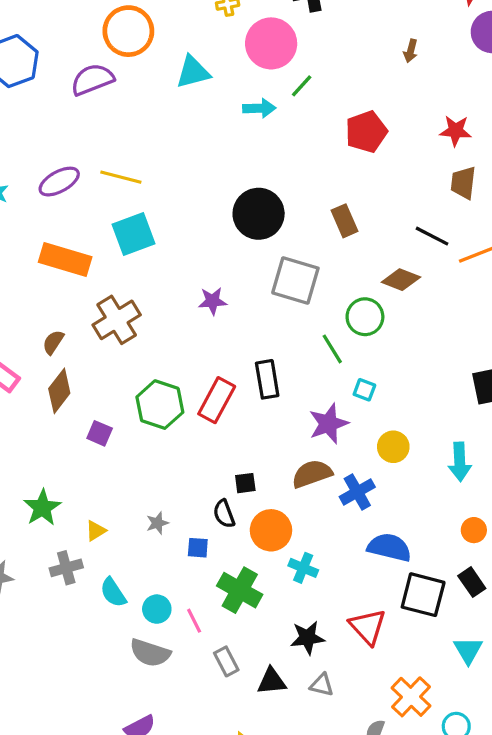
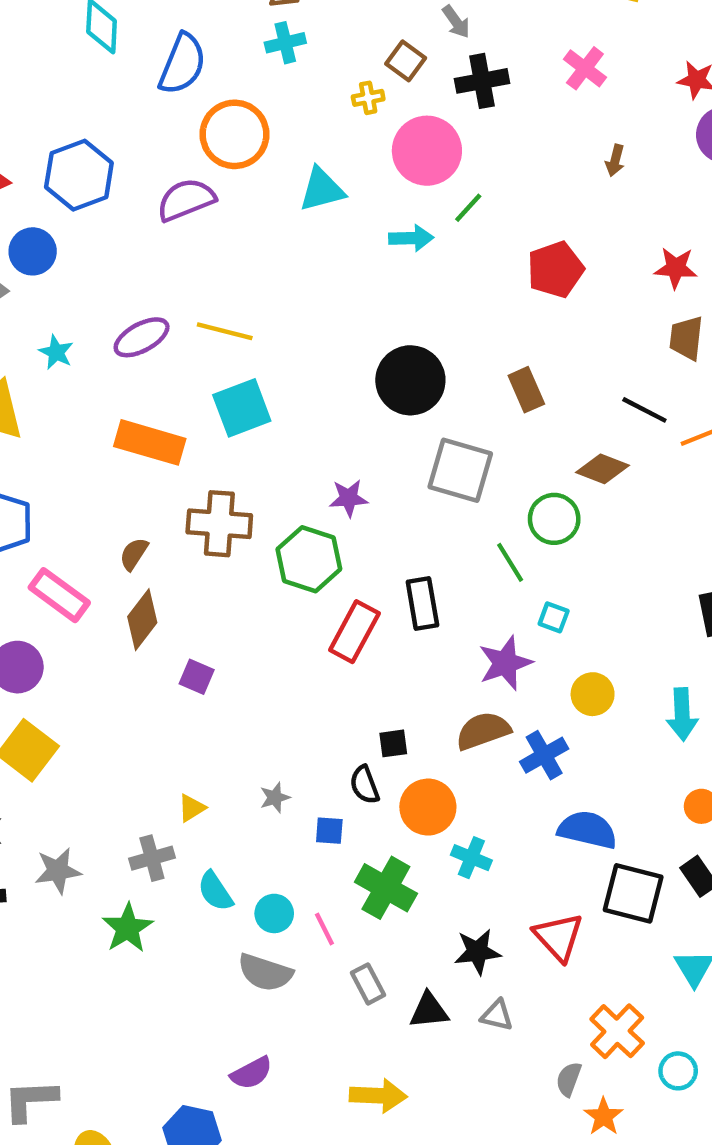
brown cross: (117, 320) -> (219, 524), turned 36
green hexagon: (160, 405) -> (309, 559), moved
green star: (42, 508) -> (128, 928), moved

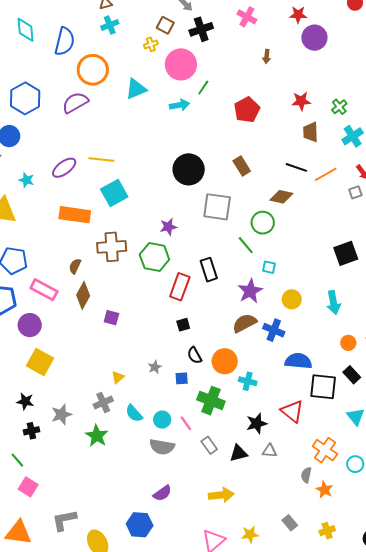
black square: (393, 743) -> (183, 325), moved
blue cross: (544, 755) -> (274, 330), turned -30

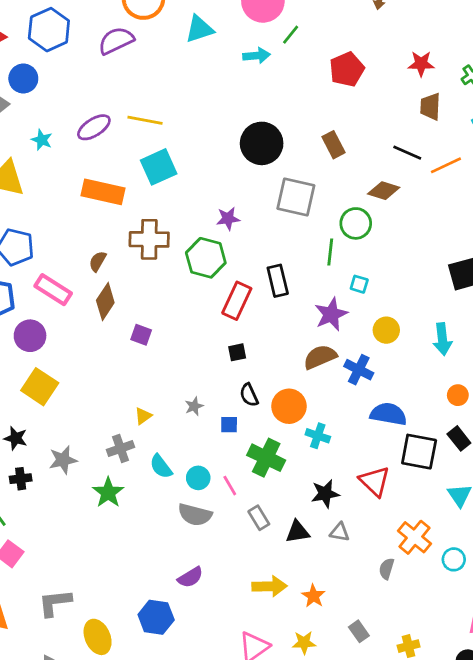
green line: (246, 245) -> (330, 252), turned 42
orange star: (324, 490) -> (313, 596), moved

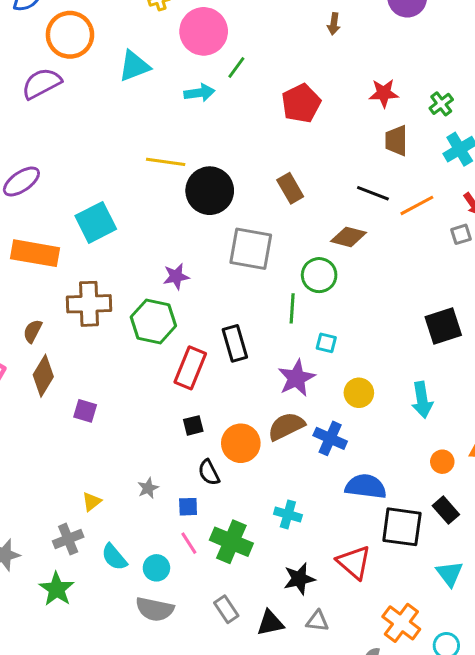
yellow line: (145, 120) -> (166, 162), moved
orange circle: (289, 406) -> (241, 443), moved
pink line: (230, 486) -> (189, 543), moved

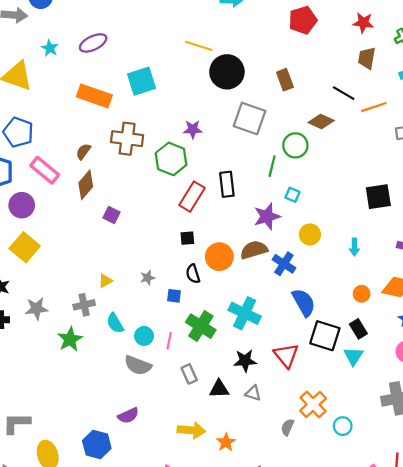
cyan arrow: (422, 400) -> (354, 247), size x0.7
blue semicircle: (366, 486) -> (304, 302), turned 44
cyan cross: (288, 514) -> (245, 313), size x1.6
pink line: (189, 543) -> (169, 341), moved, turned 35
cyan triangle: (449, 574) -> (353, 356), moved

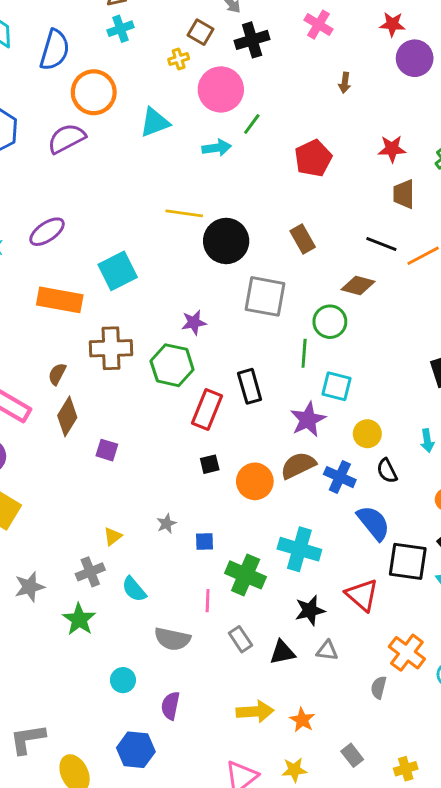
cyan square: (292, 195) -> (336, 386), size x1.5
black semicircle: (193, 274) -> (387, 471), moved
cyan circle: (144, 336) -> (123, 680), moved
purple semicircle: (128, 416) -> (170, 706), turned 135

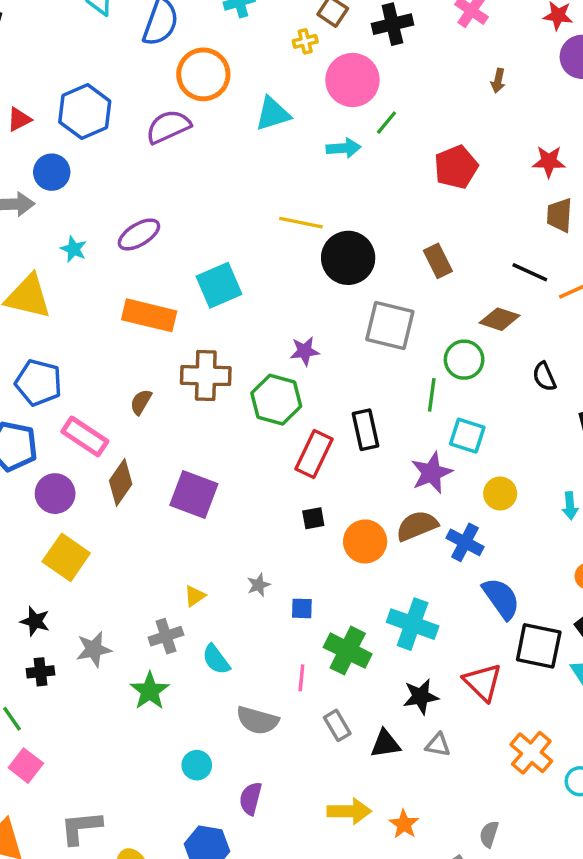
brown diamond: (67, 416) -> (121, 482), moved
purple square: (107, 450) -> (194, 495), size x1.8
black semicircle: (387, 471) -> (544, 377), moved
gray semicircle: (379, 687) -> (489, 834), moved

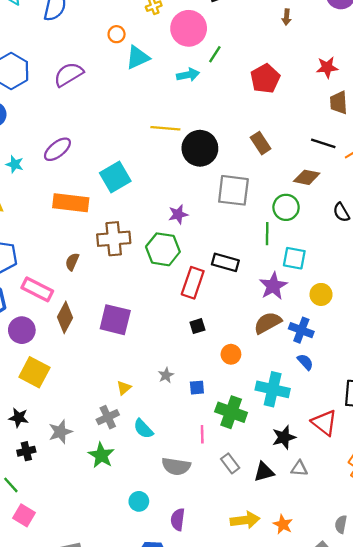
orange circle: (203, 74) -> (117, 34), moved, size x0.5
black rectangle: (365, 430) -> (225, 262), turned -55
orange circle: (365, 541) -> (231, 354), moved, size x0.7
blue semicircle: (501, 598) -> (305, 362), moved, size x0.6

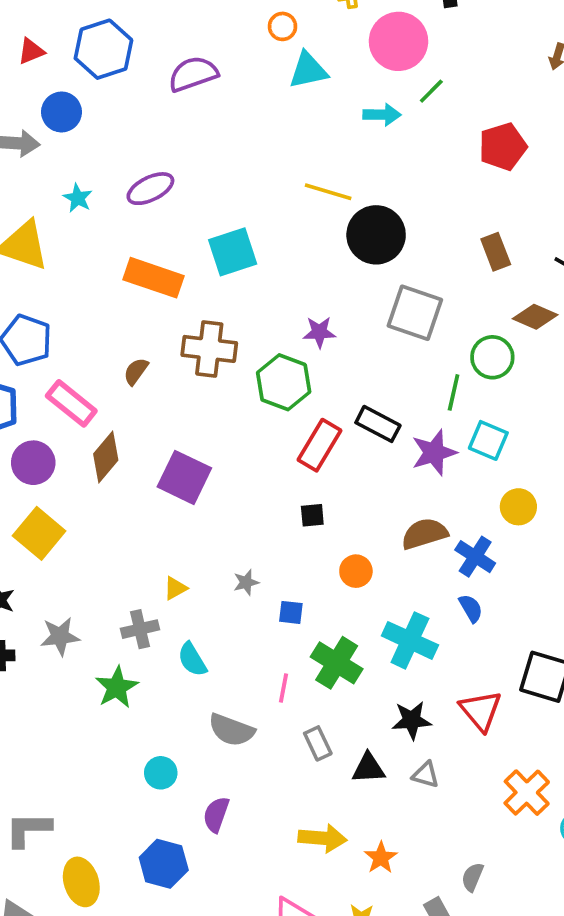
brown rectangle: (261, 143) -> (496, 252), moved
purple star: (273, 286) -> (434, 453), moved

